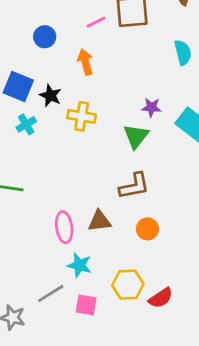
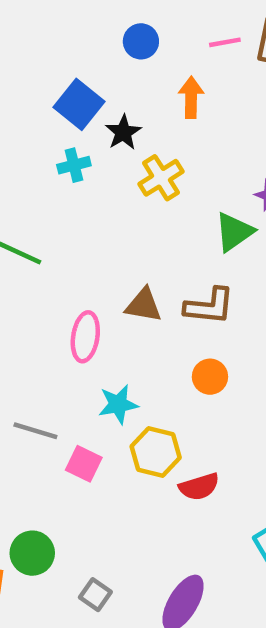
yellow cross: (82, 116) -> (161, 178), turned 32
brown triangle: (100, 221) -> (144, 305), moved
cyan star: (79, 265) -> (118, 404), moved, turned 30
gray line: (51, 293) -> (35, 431), turned 32

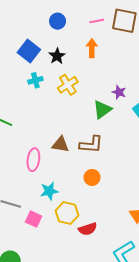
orange arrow: (191, 97) -> (92, 48), moved
black star: (123, 132) -> (57, 56), moved
cyan cross: (74, 165) -> (35, 80), moved

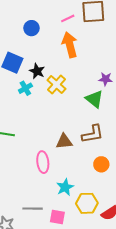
orange arrow: (92, 48) -> (70, 45), size x1.4
black star: (57, 56) -> (37, 71), moved
green triangle: (102, 110) -> (94, 99), turned -30

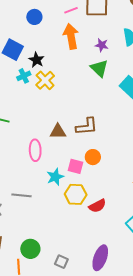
purple star: (106, 79) -> (102, 45), moved
yellow cross: (56, 84) -> (45, 80), moved
green triangle: (94, 99) -> (99, 68), moved
pink square: (57, 217) -> (75, 166), moved

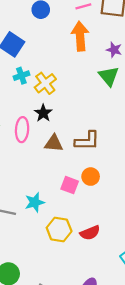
black star: (37, 60) -> (43, 113), moved
pink ellipse: (35, 150) -> (22, 130), moved
cyan star: (55, 177) -> (35, 202), moved
yellow hexagon: (76, 194) -> (59, 230), moved

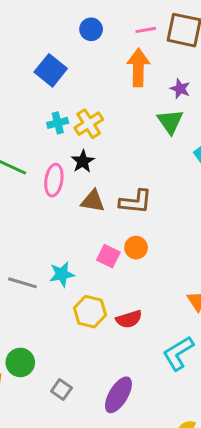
cyan cross: (21, 76) -> (58, 123), moved

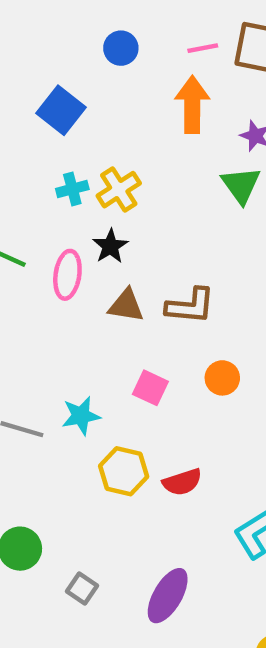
orange circle: (136, 248) -> (222, 378), moved

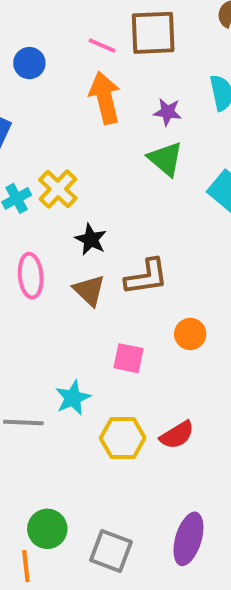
pink line: (203, 48) -> (102, 46), turned 48
black star: (110, 246) -> (91, 239), moved
brown triangle: (126, 305) -> (89, 290), turned 48
gray square: (82, 589) -> (111, 551), size x1.5

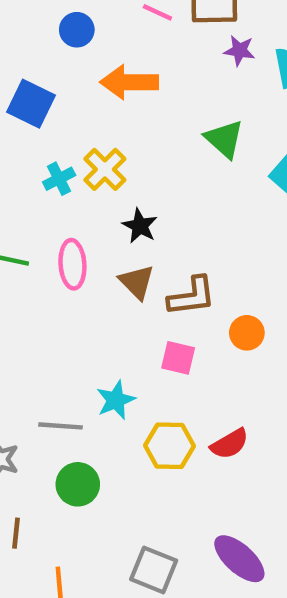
orange arrow: (105, 98) -> (129, 82), moved, turned -78
purple star: (167, 112) -> (239, 51), moved
brown L-shape: (146, 277) -> (192, 296), moved
green circle: (47, 529) -> (78, 484), moved
purple ellipse: (188, 539) -> (239, 559), turned -66

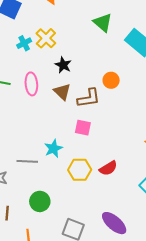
orange circle: (247, 333) -> (111, 80), moved
green circle: (78, 484) -> (40, 201), moved

